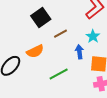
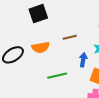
black square: (41, 18) -> (38, 14), moved

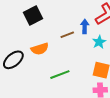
blue arrow: (83, 60) -> (85, 26), moved

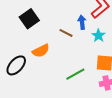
brown line: (67, 35) -> (66, 33), turned 56
green line: (60, 75) -> (75, 74), moved

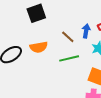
green line: (75, 74) -> (69, 58), moved

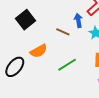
green line: (69, 58) -> (67, 65), moved

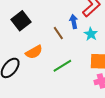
brown line: (63, 32) -> (58, 33), turned 32

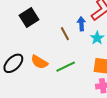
orange semicircle: (34, 52) -> (39, 62), moved, turned 54

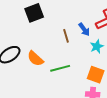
blue arrow: (81, 24) -> (84, 29), turned 136

